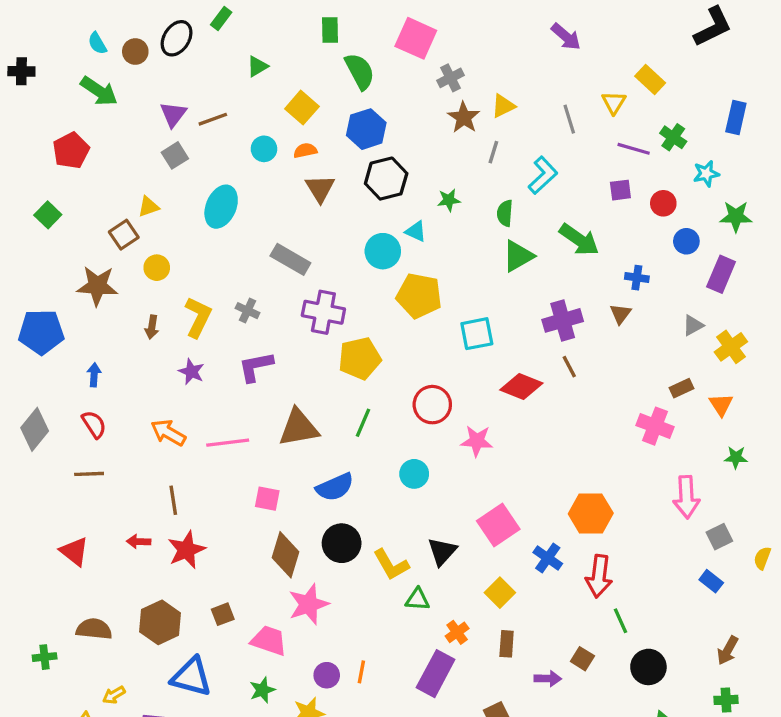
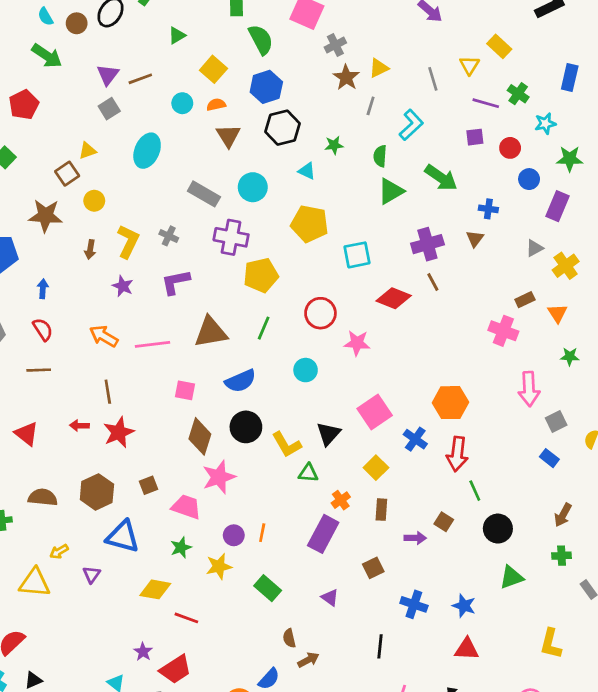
cyan circle: (383, 251) -> (253, 187), moved

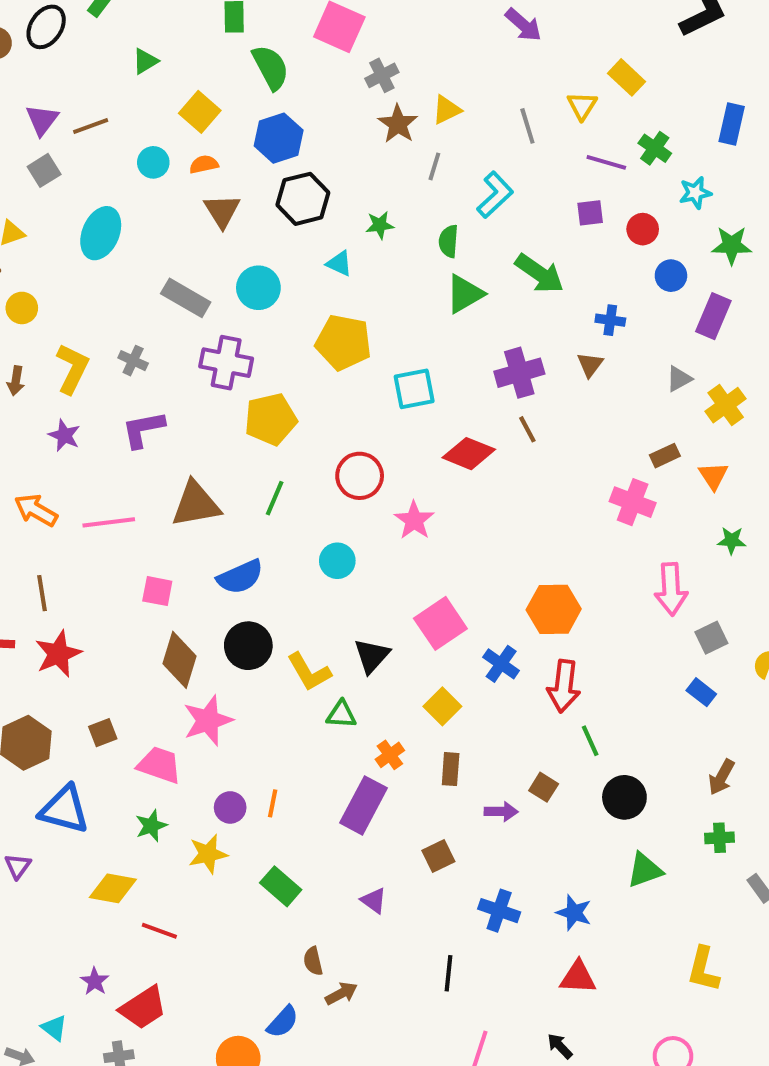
pink star: (357, 343) -> (414, 520), turned 30

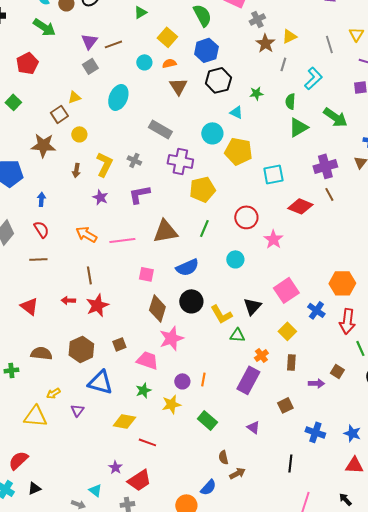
cyan circle: (258, 288) -> (212, 133), moved

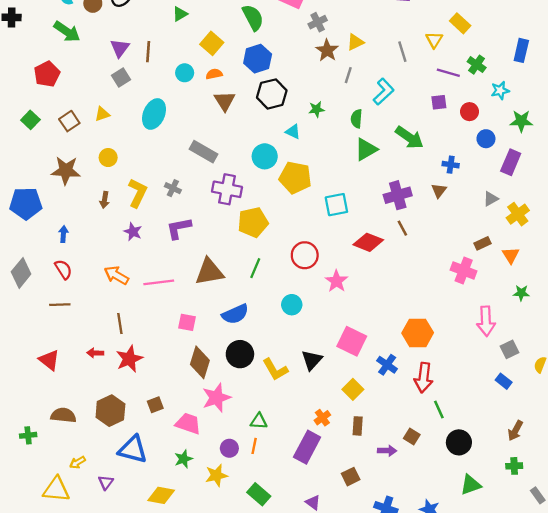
brown line: (113, 44) -> (148, 52), turned -66
brown square: (59, 114) -> (69, 121), moved
pink square: (286, 290) -> (352, 341), turned -30
green triangle: (237, 335) -> (259, 421), moved

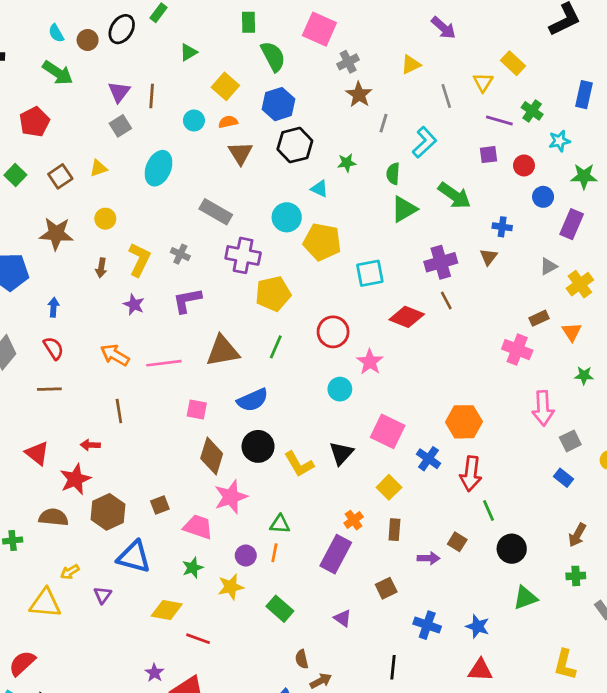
yellow triangle: (355, 42) -> (411, 65), moved
cyan circle: (292, 305) -> (340, 389), moved
red star: (129, 359) -> (75, 479), moved

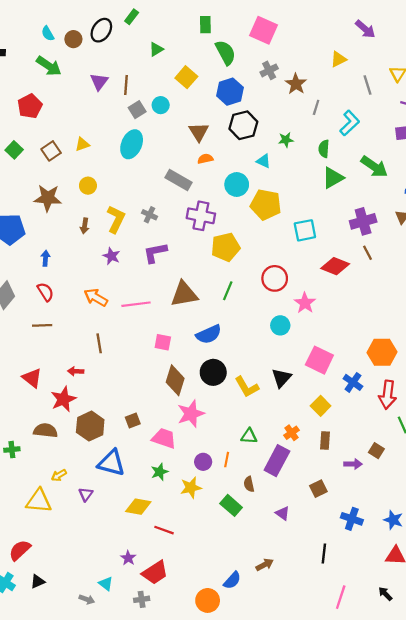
gray cross: (348, 62) -> (269, 70), moved
orange semicircle: (228, 122) -> (205, 159), moved
gray square: (120, 126) -> (137, 110), moved
green triangle: (280, 524) -> (249, 436), moved
brown semicircle: (302, 659) -> (249, 484), moved

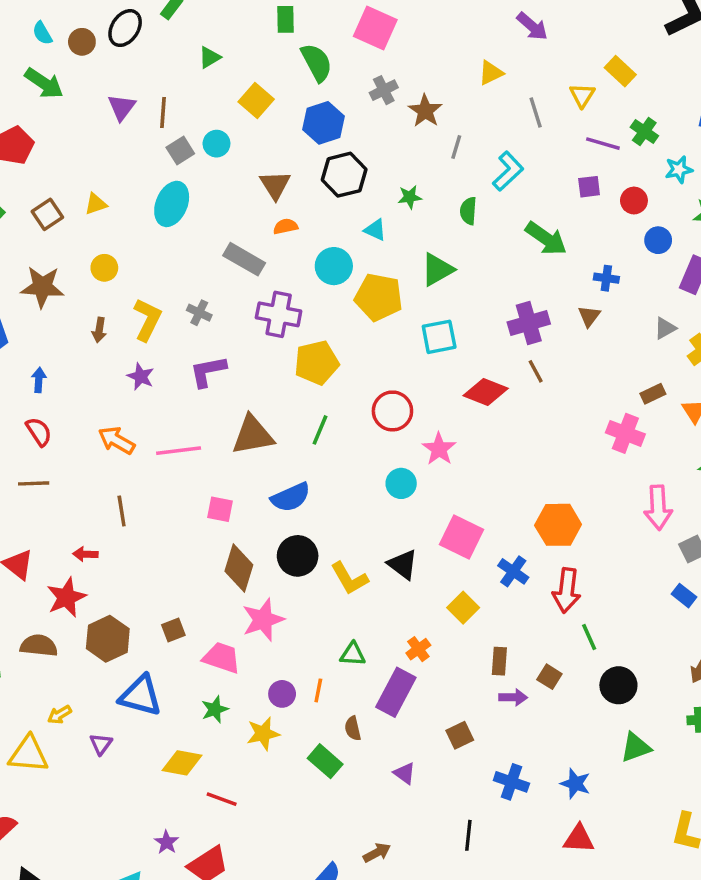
green triangle: (333, 178) -> (437, 270), moved
black triangle: (281, 378) -> (403, 565), turned -35
brown rectangle: (325, 441) -> (499, 661), moved

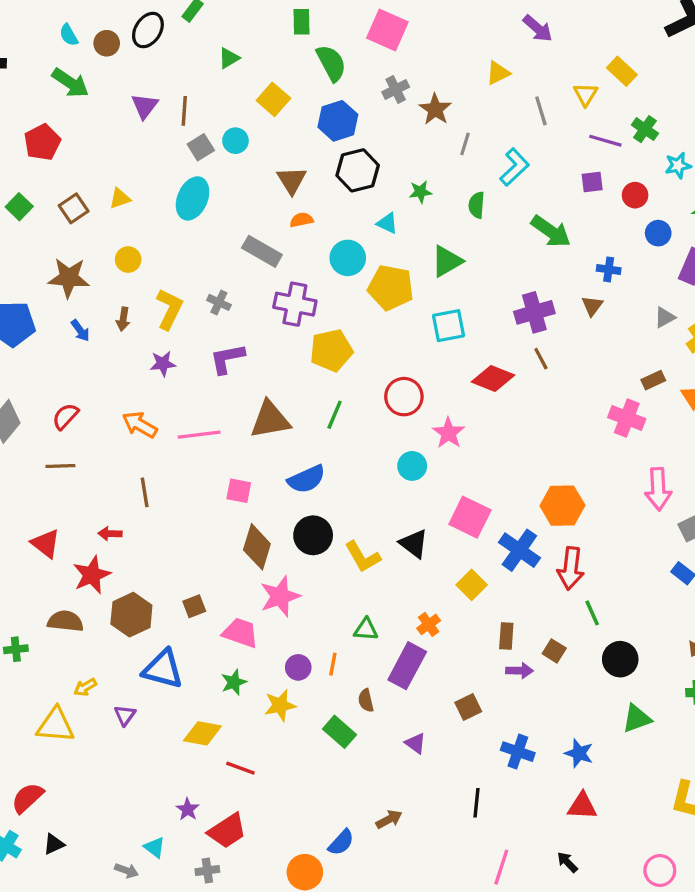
purple star: (141, 376) -> (163, 364), turned -30
blue arrow: (39, 380) -> (80, 331), moved, turned 140
red semicircle: (39, 432) -> (65, 416), turned -104
blue cross: (513, 571) -> (519, 550), size x1.4

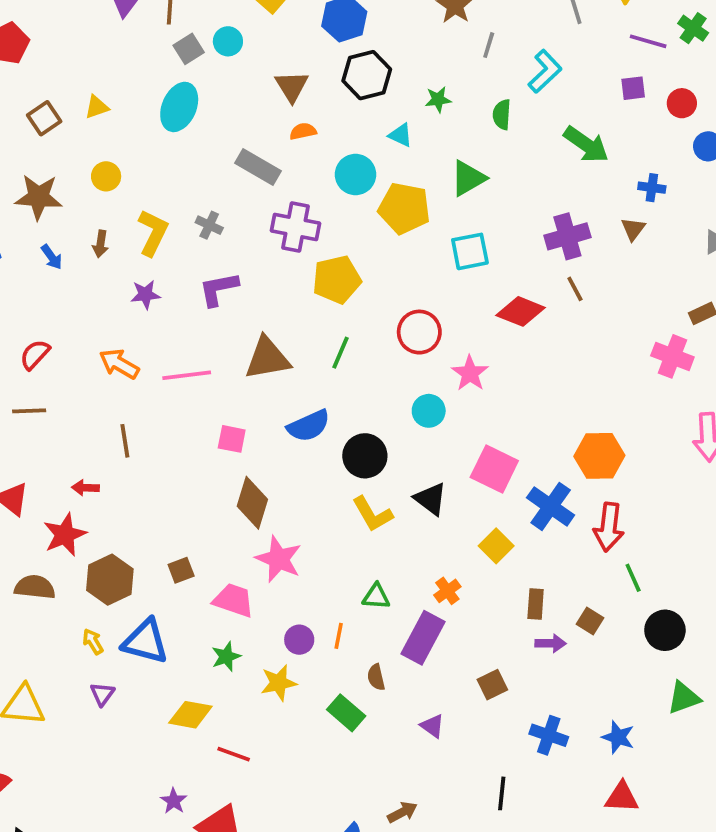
black circle: (313, 535) -> (365, 456), moved
pink star: (280, 596) -> (279, 559), turned -30
yellow arrow: (85, 687) -> (93, 642), moved, turned 90

